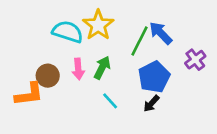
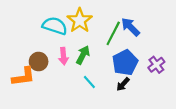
purple cross: (195, 60) -> (156, 65), moved

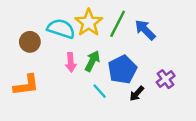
green line: (113, 33) -> (118, 24), moved
brown circle: (39, 62) -> (30, 42), moved
blue pentagon: (125, 63) -> (122, 69), moved
purple cross: (156, 65) -> (166, 79), moved

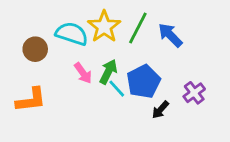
pink arrow: (71, 62) -> (83, 73), turned -30
cyan line: (100, 91) -> (117, 89), moved

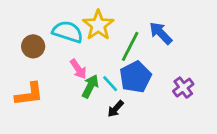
green line: (138, 28) -> (130, 46), moved
green arrow: (108, 72) -> (90, 86), moved
black arrow: (160, 110) -> (116, 109), moved

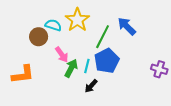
cyan semicircle: (68, 32) -> (53, 25), size x0.7
brown circle: (33, 46) -> (39, 37), moved
cyan line: (110, 84) -> (87, 66), turned 56
purple cross: (183, 88) -> (159, 69), moved, turned -35

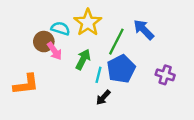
pink arrow: (62, 55) -> (55, 51), moved
green arrow: (71, 68) -> (83, 59), moved
purple cross: (159, 69) -> (165, 75), moved

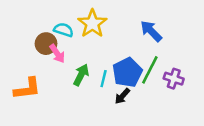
green line: (116, 42) -> (150, 70), moved
green arrow: (83, 59) -> (81, 75), moved
black arrow: (103, 97) -> (122, 96), moved

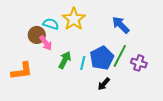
black arrow: (122, 96) -> (104, 84), moved

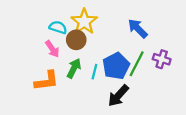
brown circle: (37, 35) -> (76, 40), moved
purple cross: (139, 63) -> (162, 59), moved
orange L-shape: (22, 71) -> (47, 81), moved
black arrow: (104, 84) -> (118, 96), size x1.5

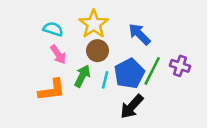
cyan semicircle: (58, 27) -> (53, 29), moved
blue arrow: (138, 28) -> (139, 34), moved
brown circle: (76, 40) -> (97, 51), moved

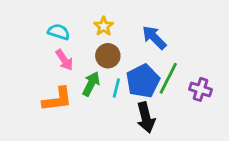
yellow star: (94, 24) -> (104, 26), size x0.6
purple cross: (180, 66) -> (200, 89), moved
black arrow: (132, 106) -> (146, 117), turned -56

